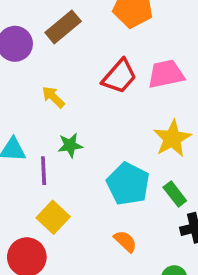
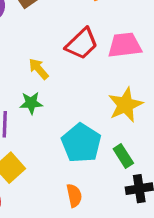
yellow arrow: (53, 97) -> (39, 69), moved
orange semicircle: (125, 241) -> (74, 196), turned 30

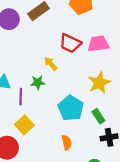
red trapezoid: (82, 44) -> (70, 43), turned 70
yellow arrow: (39, 69) -> (51, 64), moved

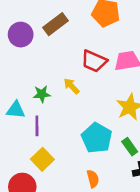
green star: (38, 82) -> (42, 94), moved

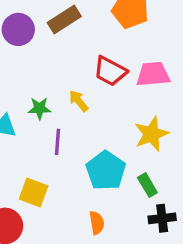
purple line: (37, 126) -> (57, 142), moved
yellow square: (42, 159) -> (34, 192), turned -30

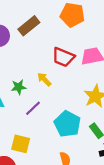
purple line: (57, 142) -> (33, 108), turned 48

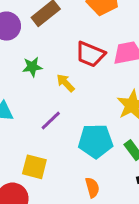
green star: (19, 87) -> (32, 67), moved
cyan pentagon: (67, 124) -> (96, 141), turned -30

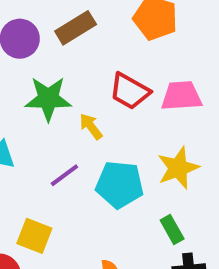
green star: (32, 67) -> (48, 99), size x1.6
cyan pentagon: (96, 141) -> (120, 184), moved

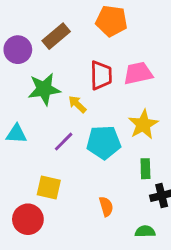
red trapezoid: (130, 91) -> (101, 75), turned -112
green rectangle: (172, 230) -> (145, 169), turned 36

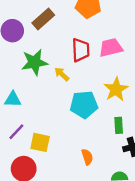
purple line: (64, 142) -> (16, 132), moved

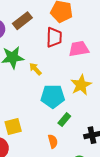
red trapezoid: (81, 50) -> (54, 37), moved
green rectangle: (119, 125) -> (64, 120), moved, turned 40
yellow square: (40, 142) -> (13, 126), turned -30

